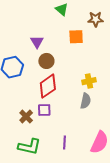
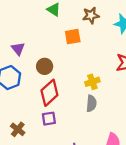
purple triangle: (37, 42) -> (18, 49), moved
brown cross: (26, 117) -> (18, 129), moved

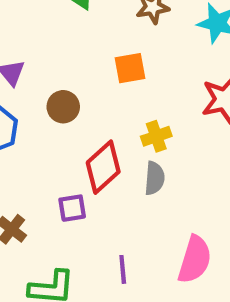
orange square: (73, 37) -> (130, 68), moved
red diamond: (49, 93) -> (103, 167), moved

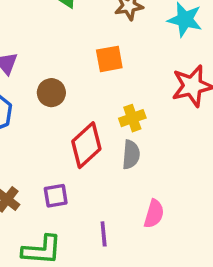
purple square: (72, 208) -> (56, 196), moved
pink semicircle: (195, 260) -> (154, 214), moved, size x0.7

